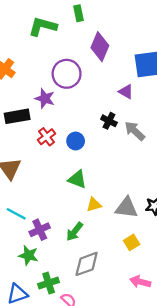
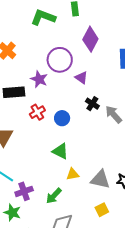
purple triangle: (126, 92) -> (81, 78), moved

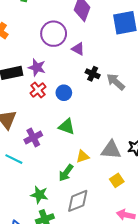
purple star: (39, 79) -> (37, 67), moved
yellow triangle: (73, 174) -> (83, 157), moved
purple cross: (24, 191) -> (33, 138), moved
green star: (12, 213) -> (39, 195), moved

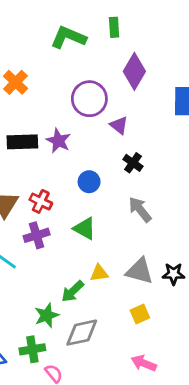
gray arrow: (116, 82) -> (140, 210), moved
red cross: (38, 90) -> (41, 201), moved, turned -35
green star: (39, 195) -> (47, 315), moved, turned 30

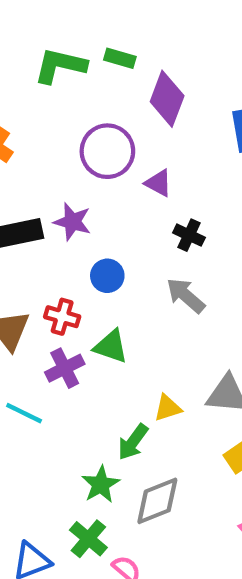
green rectangle: (114, 27) -> (120, 58), moved, turned -60
blue circle: (89, 182) -> (107, 276), moved
gray arrow: (140, 210) -> (186, 295), moved
green triangle: (85, 228) -> (111, 346), moved
green cross: (32, 349) -> (88, 539), turned -30

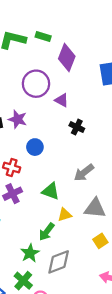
gray arrow: (186, 295) -> (84, 173), moved, turned -80
green triangle: (111, 346) -> (51, 191), moved

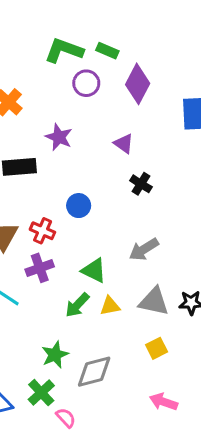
purple circle: (36, 84) -> (86, 83), moved, size x0.7
purple star: (18, 119) -> (59, 137), moved
green arrow: (47, 232) -> (77, 305), moved

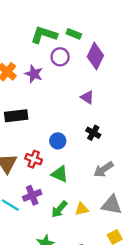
purple star: (59, 137) -> (34, 74), moved
black cross: (141, 184) -> (93, 133), moved
purple cross: (40, 268) -> (32, 195), moved
green triangle: (94, 270) -> (60, 174), moved

